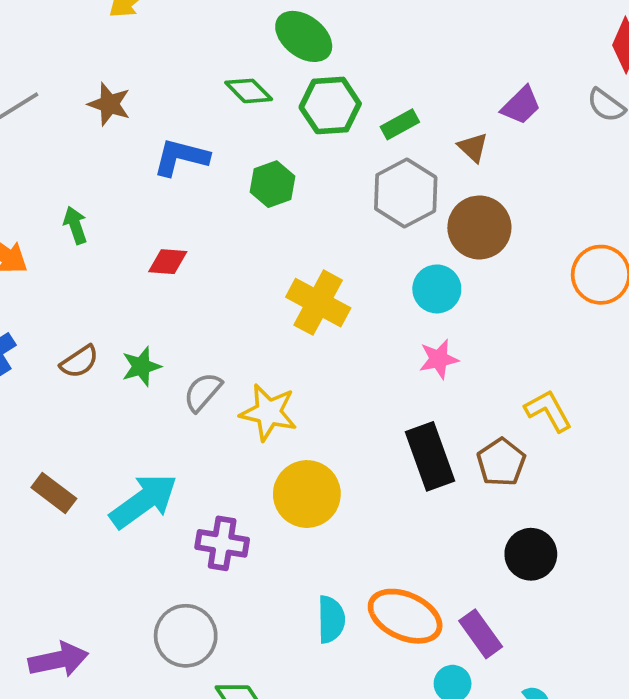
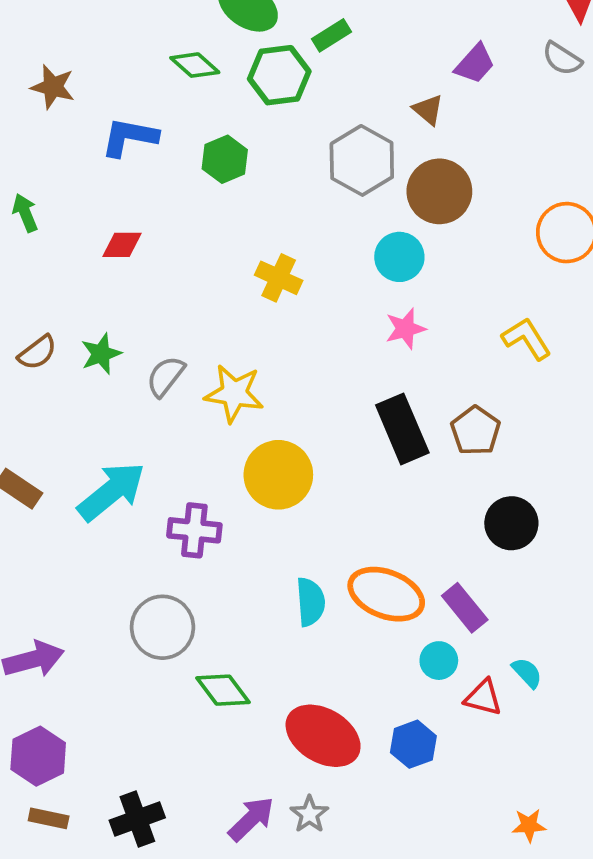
green rectangle: (400, 124) -> (331, 35), moved
yellow cross: (318, 303) -> (279, 278), size x0.7
yellow L-shape: (548, 411) -> (527, 339), moved

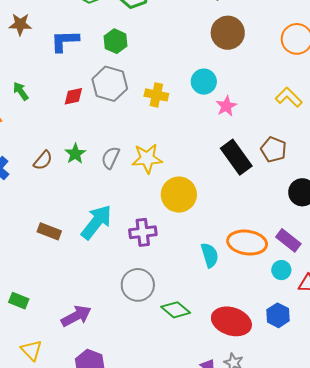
gray hexagon: (362, 160) -> (110, 84), moved
cyan circle: (399, 257) -> (204, 82), moved

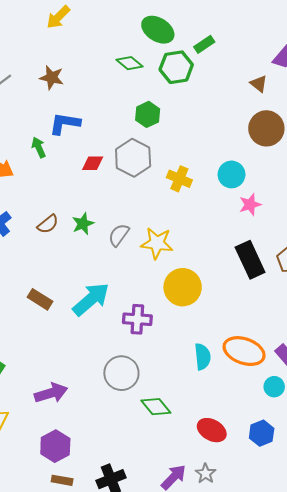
blue L-shape: (65, 41) -> (65, 123), moved
red ellipse: (231, 321) -> (212, 430), size x0.7

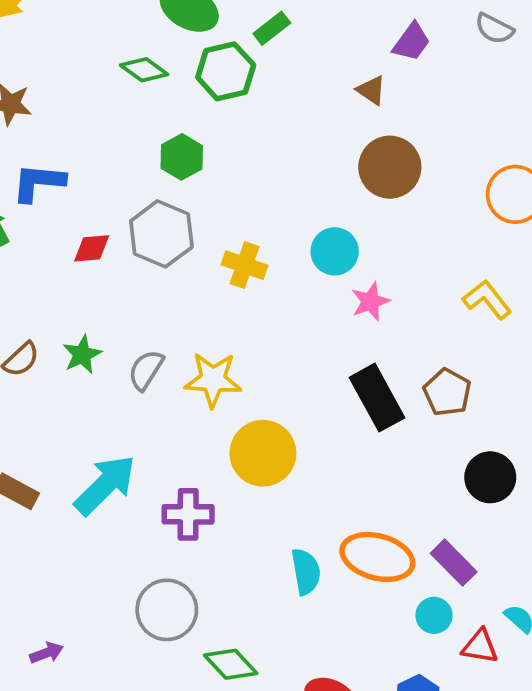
purple arrow: (51, 393) -> (47, 653), size x0.6

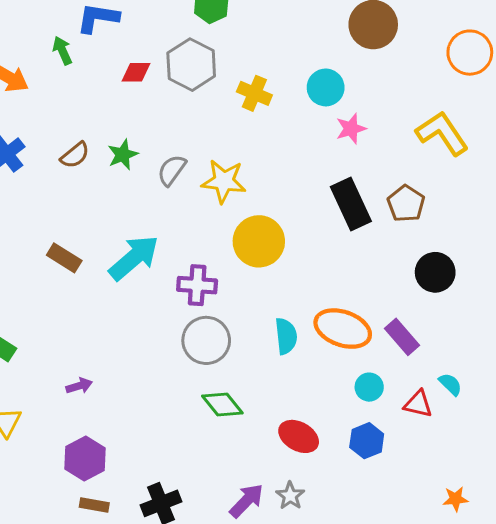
yellow L-shape: (487, 300) -> (442, 133), size x1.4
gray circle: (167, 610) -> (206, 340), moved
cyan circle: (434, 615) -> (369, 387), moved

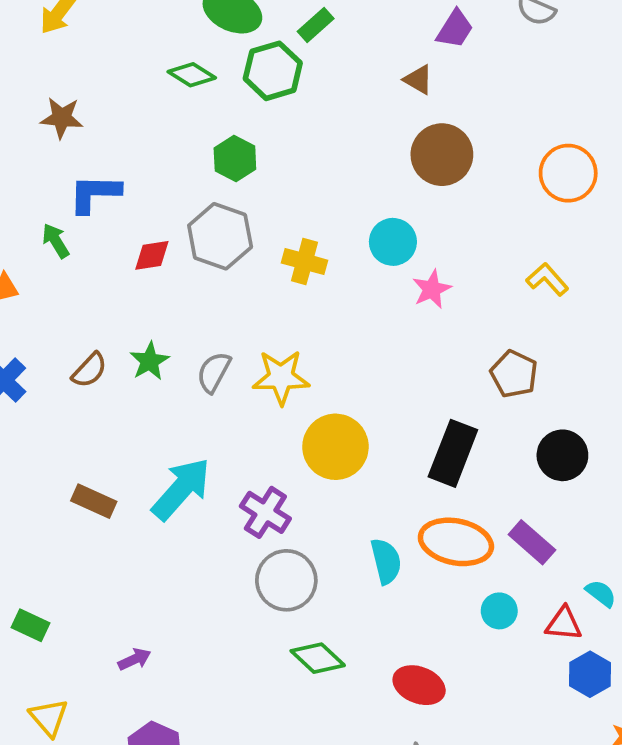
yellow L-shape: (442, 133) -> (547, 279), size x0.6
black rectangle: (351, 204) -> (453, 453), moved, turned 54
purple cross: (197, 285) -> (265, 512), turned 36
blue hexagon: (367, 441) -> (590, 674), moved

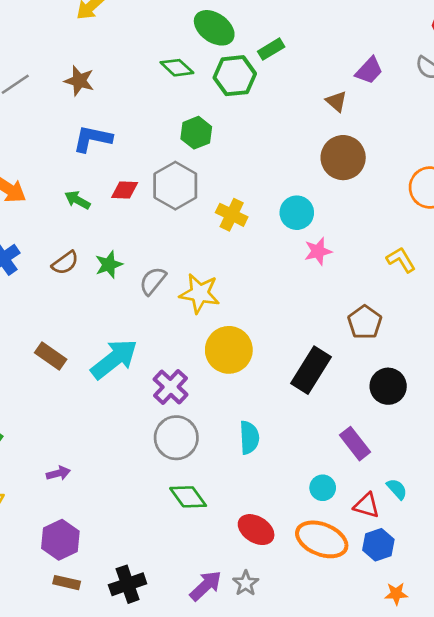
green arrow: (56, 241) -> (77, 200), moved, turned -40
orange ellipse: (456, 542) -> (322, 539), moved

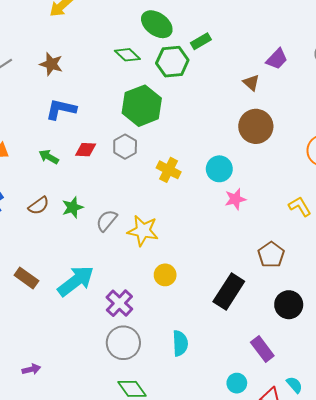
green hexagon: (196, 133) -> (142, 106), size x1.6
gray hexagon: (175, 186) -> (125, 147), size x0.7
yellow circle: (229, 350) -> (165, 275), size x0.6

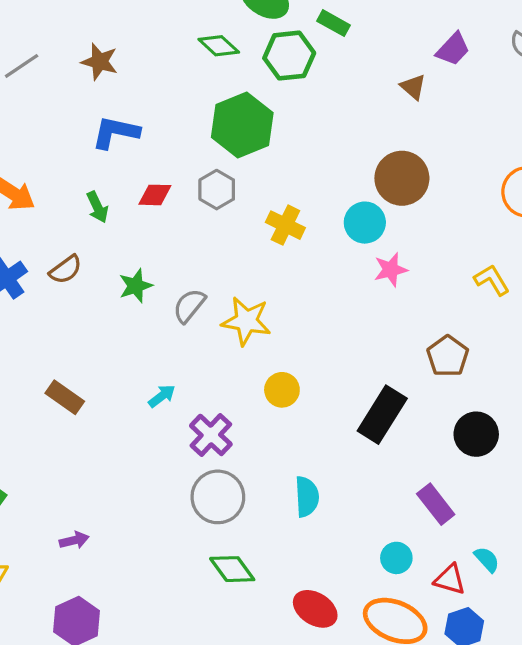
green rectangle: (201, 41) -> (334, 23), turned 60
brown circle: (256, 126) -> (402, 178), moved
green arrow: (49, 157) -> (97, 207), turned -144
brown semicircle: (39, 206) -> (66, 270), moved
cyan arrow: (76, 281) -> (162, 396), moved, size x0.5

